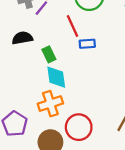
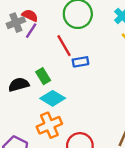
black semicircle: (22, 38) -> (19, 84), moved
cyan diamond: (56, 77) -> (53, 98), turned -45

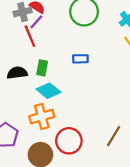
red line: (64, 46) -> (30, 36), moved
green rectangle: (43, 76) -> (42, 68), turned 35

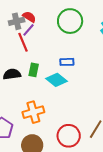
cyan diamond: (49, 91) -> (57, 80), moved
red circle: (69, 141) -> (69, 136), moved

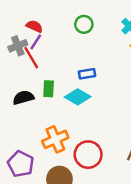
gray cross: (17, 21) -> (18, 46), moved
green circle: (70, 21) -> (84, 24), size x0.6
red circle: (69, 136) -> (88, 155), moved

